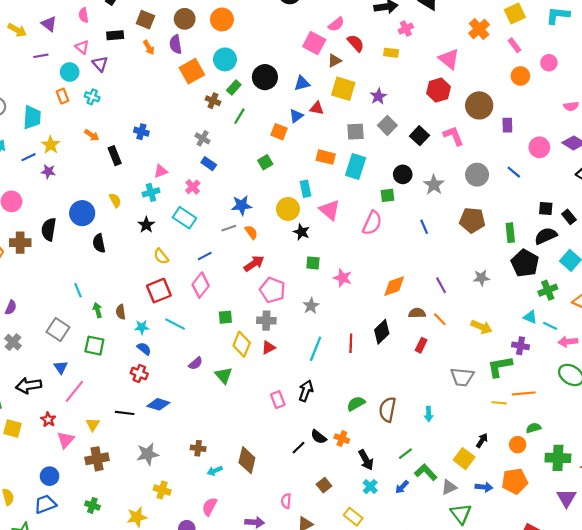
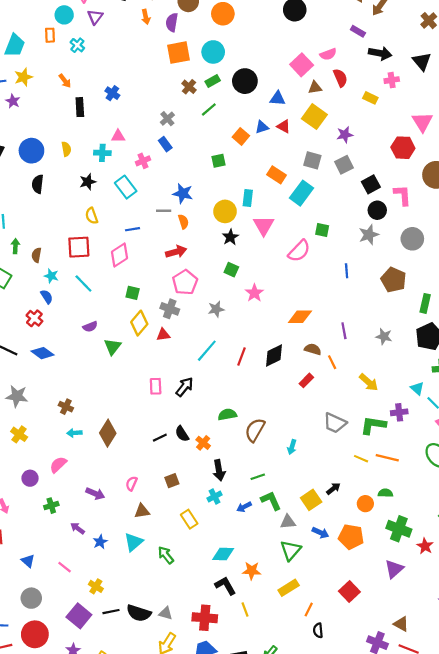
black circle: (403, 174) -> (377, 210), moved
purple cross: (521, 346) -> (399, 412), turned -35

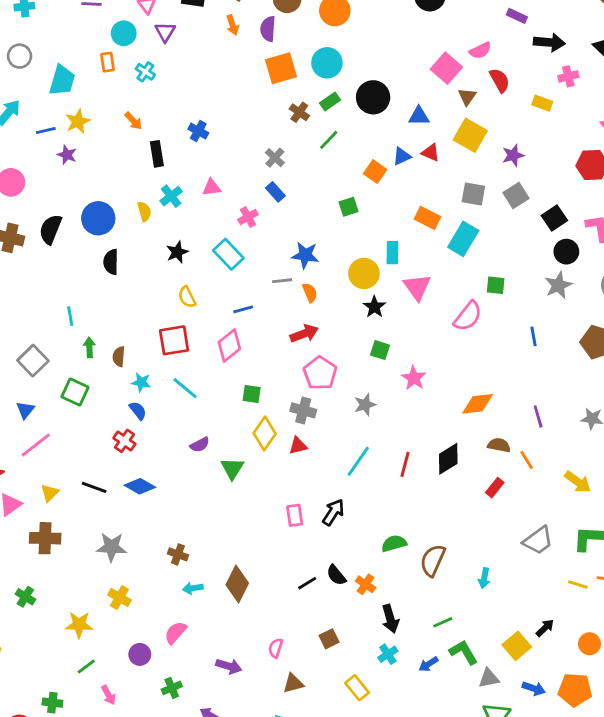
brown triangle: (315, 88) -> (467, 97), turned -40
cyan cross: (102, 153) -> (171, 196), moved, turned -35
gray trapezoid: (335, 423) -> (538, 540), turned -55

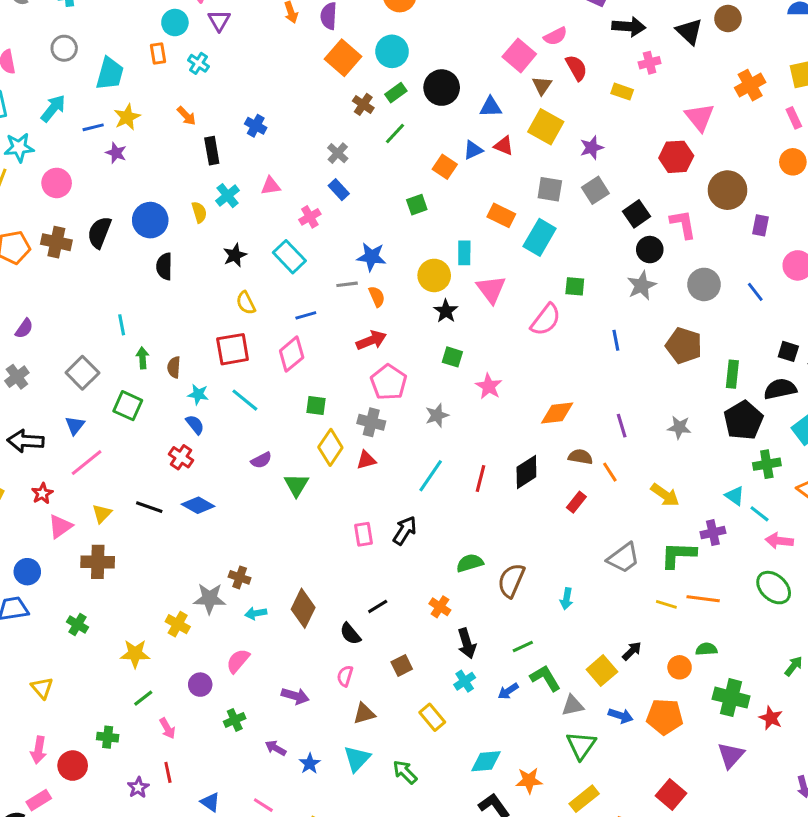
orange square: (281, 68) -> (343, 58), turned -32
gray star: (111, 547) -> (210, 599), moved
black semicircle: (336, 575) -> (350, 634), moved

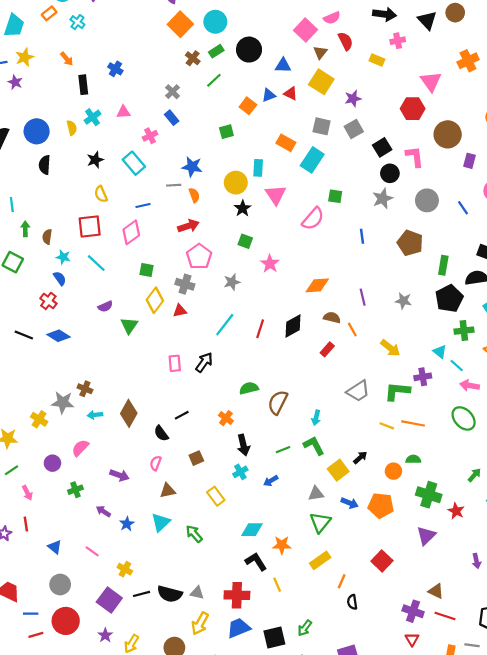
orange rectangle: (158, 53) -> (49, 13), turned 56
green L-shape: (545, 678) -> (314, 446), moved

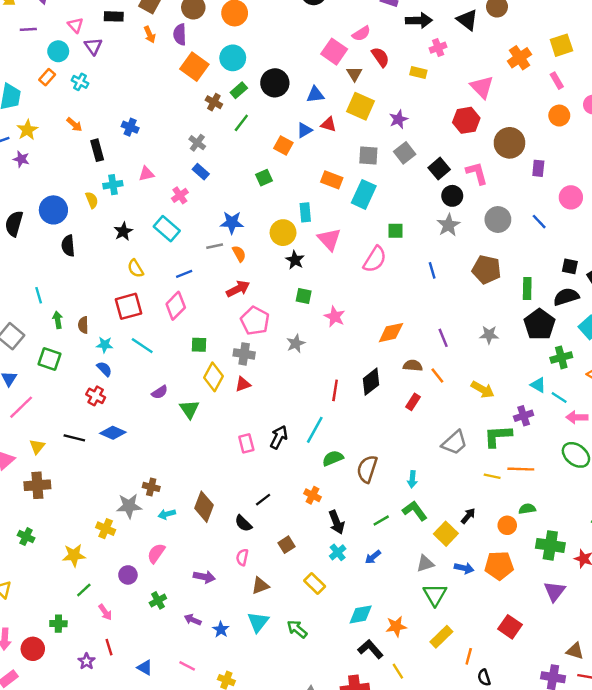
cyan cross: (92, 117) -> (113, 185), turned 35
cyan line: (225, 325) -> (315, 430), moved

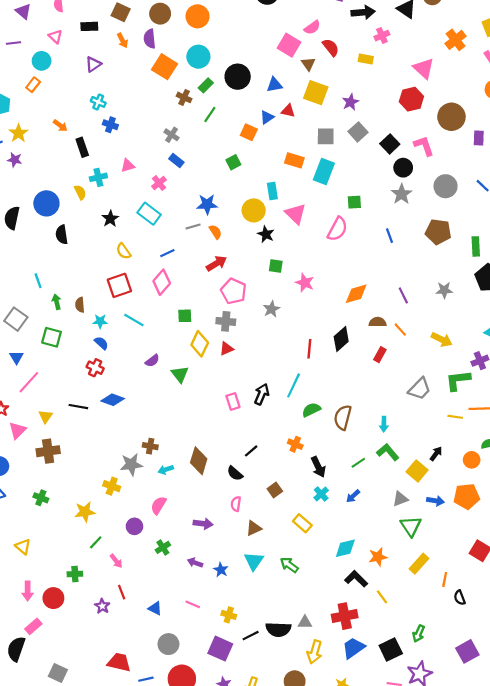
purple triangle: (93, 46) -> (93, 64), moved, turned 35
cyan cross: (80, 82) -> (98, 102), moved

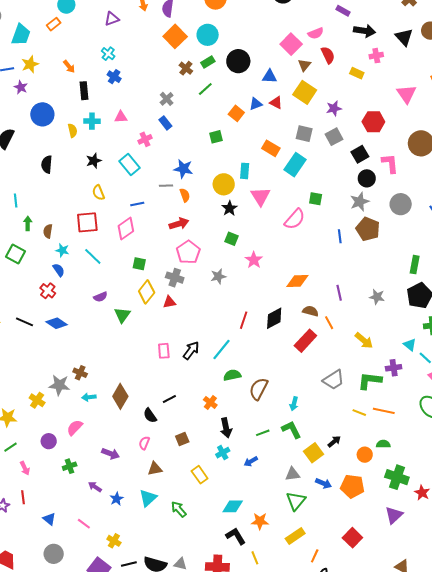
red hexagon: (411, 99) -> (373, 122), moved
blue circle: (46, 203) -> (42, 114), moved
brown pentagon: (438, 232) -> (368, 229), moved
red rectangle: (380, 355) -> (305, 341), size x1.6

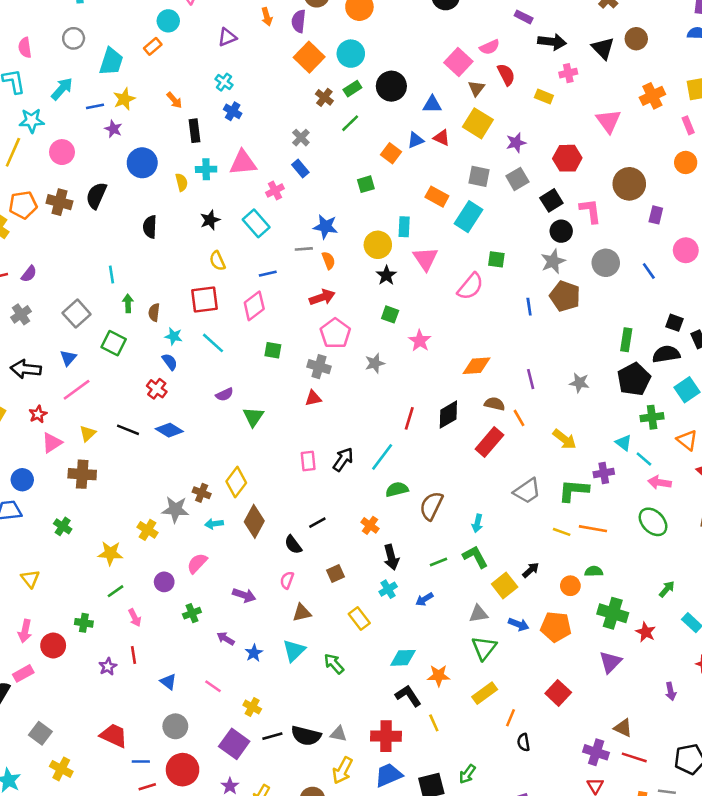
pink triangle: (121, 117) -> (243, 163), size x1.6
yellow diamond: (147, 292) -> (236, 482), moved

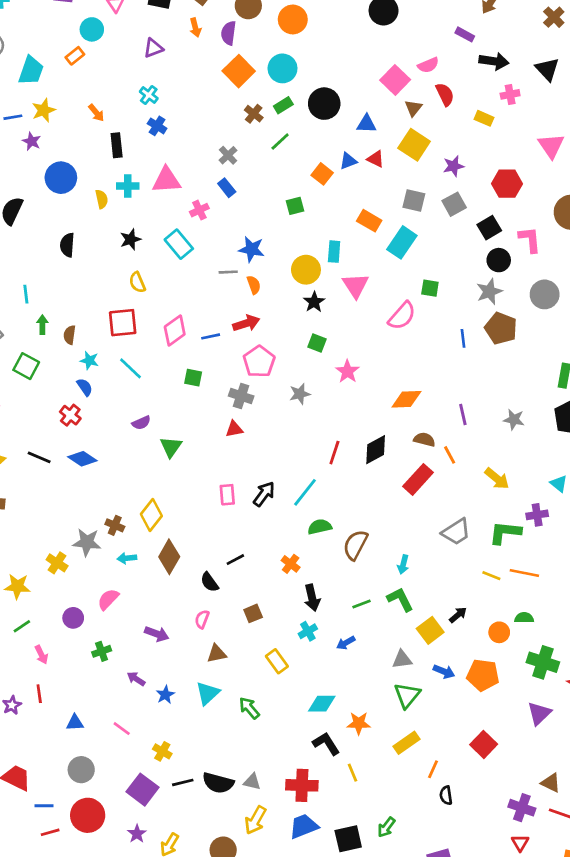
blue line: (268, 274) -> (211, 336), moved
blue triangle: (168, 682) -> (75, 723), turned -42

